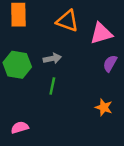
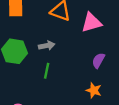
purple semicircle: (110, 63) -> (98, 60), moved

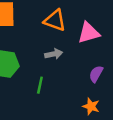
gray arrow: (47, 46) -> (54, 54), moved

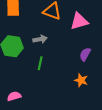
gray arrow: (54, 54) -> (40, 39), moved

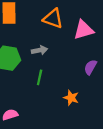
orange star: (81, 80) -> (71, 98), moved

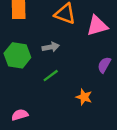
green line: (40, 77) -> (51, 76), turned 42

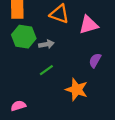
green hexagon: (17, 55) -> (24, 37), moved
orange star: (84, 97) -> (77, 90), size x1.5

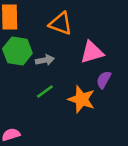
pink triangle: (88, 25) -> (92, 52), moved
orange star: (77, 90) -> (81, 99), moved

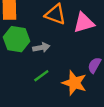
pink triangle: (92, 52) -> (84, 23), moved

